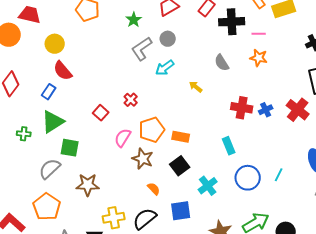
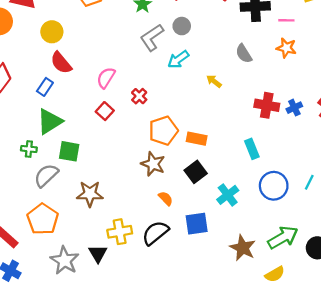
green cross: (24, 134) -> (29, 149), moved
pink semicircle: (123, 138) -> (106, 78), moved

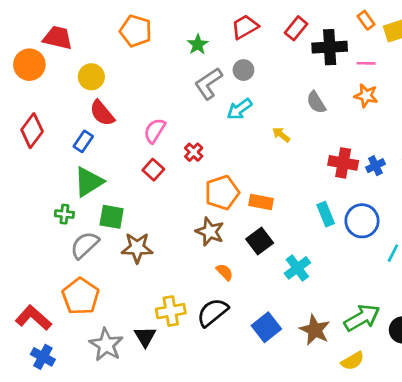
blue circle: (274, 186) -> (362, 221), moved
brown star: (90, 194) -> (137, 248), moved
blue square: (197, 224) -> (266, 327), moved, turned -30

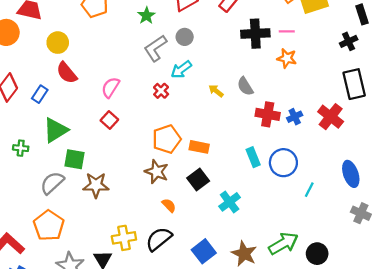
black cross: (330, 47) -> (255, 34), moved
gray semicircle: (316, 102) -> (245, 86), moved
blue rectangle: (83, 141) -> (40, 94), moved
red cross: (194, 152) -> (161, 91), moved
green cross: (64, 214) -> (21, 148), moved

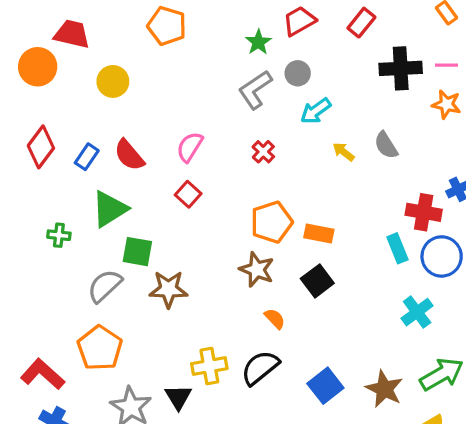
green star: (146, 16) -> (258, 42), moved
cyan arrow: (181, 69) -> (316, 111), moved
red semicircle: (67, 73) -> (129, 155), moved
red cross: (268, 114) -> (424, 212), moved
cyan cross: (230, 202) -> (417, 312), moved

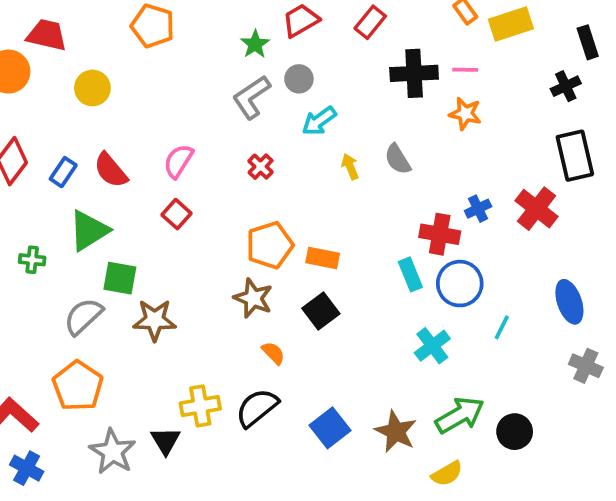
yellow arrow: (343, 152) -> (350, 167), turned 30

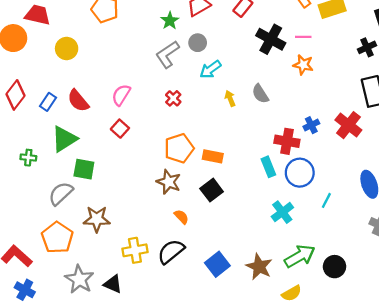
black cross: (414, 73) -> (271, 39), turned 32
brown star: (155, 320) -> (97, 219), moved
black triangle: (166, 441) -> (113, 284), moved, turned -36

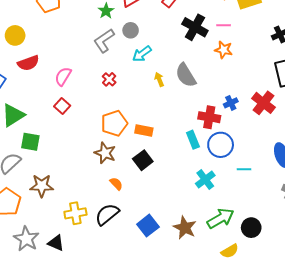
gray semicircle: (260, 94) -> (186, 75), size x1.4
red semicircle: (78, 101) -> (28, 63), moved, turned -70
cyan line: (326, 200) -> (244, 169), turned 64
yellow semicircle: (292, 293) -> (230, 251), moved

